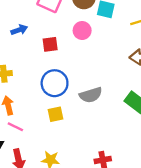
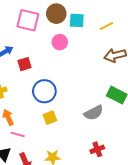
red square: (50, 44) -> (25, 64), moved
gray semicircle: (91, 95) -> (94, 113), moved

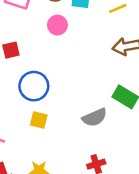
yellow square: (50, 118) -> (39, 120), turned 32

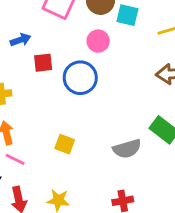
blue circle: (34, 86) -> (80, 78), moved

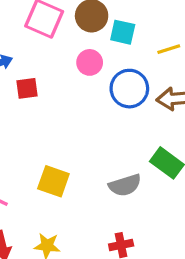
blue circle: (80, 78) -> (129, 89), moved
yellow square: (65, 144) -> (53, 181), size x1.4

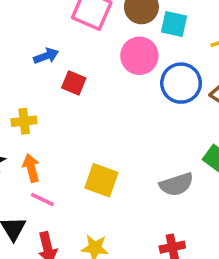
pink circle: (90, 62) -> (139, 56), size x1.4
red square: (27, 88) -> (74, 83), turned 30

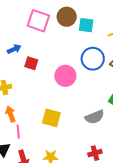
pink circle: (139, 56) -> (65, 76), moved
pink line: (42, 200) -> (18, 132), turned 64

